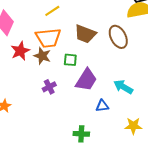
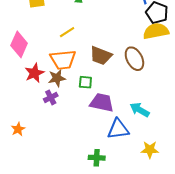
brown star: (42, 56) -> (57, 78), turned -30
purple trapezoid: (86, 80) -> (102, 103), turned -110
purple cross: (49, 87) -> (51, 97), moved
blue triangle: (102, 106) -> (118, 129), size x1.6

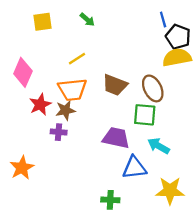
green square: (85, 82) -> (145, 115), moved, size x1.5
purple cross: (51, 97) -> (59, 132), turned 32
orange star: (18, 129) -> (22, 168), size x1.5
yellow star: (150, 150) -> (170, 191), size x1.4

